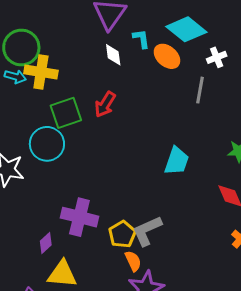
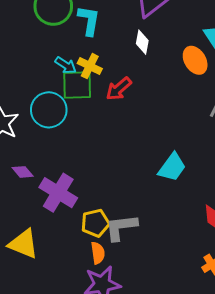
cyan L-shape: (141, 39) -> (89, 21), moved, size x1.4
yellow cross: (41, 72) -> (90, 66), moved, size x0.7
cyan arrow: (15, 77) -> (66, 65), moved
purple diamond: (46, 243) -> (23, 172), moved, turned 75

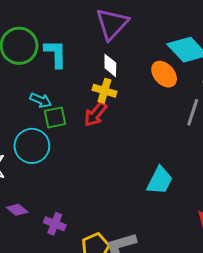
yellow cross: (90, 66) -> (104, 91), moved
green square: (77, 85) -> (55, 117), size x0.7
purple cross: (58, 193) -> (55, 224), size x0.6

